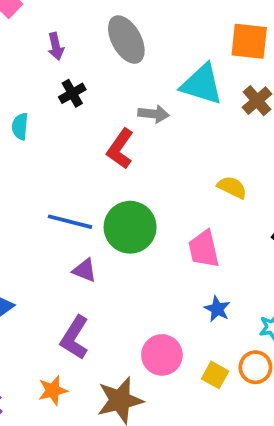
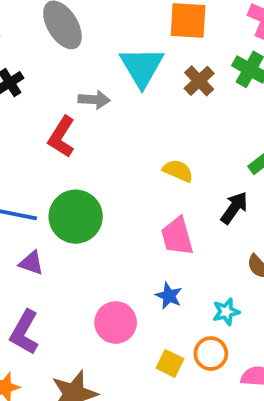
cyan triangle: (202, 84) -> (142, 67), turned 45
pink trapezoid: (204, 249) -> (177, 236), moved
pink circle: (162, 355) -> (116, 323), moved

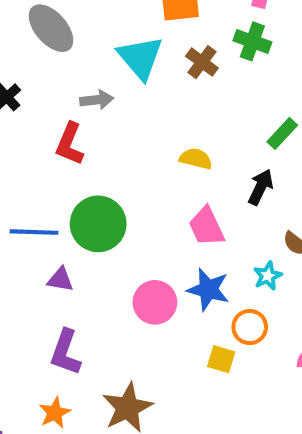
blue star: (169, 296) -> (208, 289), size x1.5
cyan star: (226, 312) -> (268, 276), moved
pink circle: (116, 323) -> (155, 302), moved
orange circle: (211, 354) -> (250, 327), moved

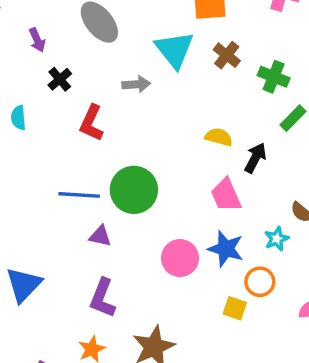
green cross: (252, 41) -> (274, 77), moved
red L-shape: (70, 144) -> (91, 123), moved
black arrow: (261, 187) -> (255, 158), moved

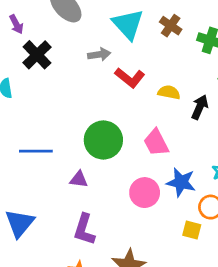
black cross: (60, 79) -> (37, 55), size x1.5
red L-shape: (91, 123) -> (130, 78), moved, turned -72
blue line: (79, 195) -> (36, 151), moved
pink trapezoid: (226, 195) -> (156, 143), moved

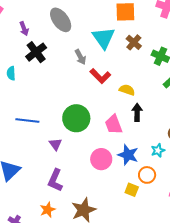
gray arrow: (99, 54) -> (80, 57), turned 63
black arrow: (200, 107) -> (137, 112), moved, turned -30
purple triangle: (79, 179) -> (55, 144), turned 40

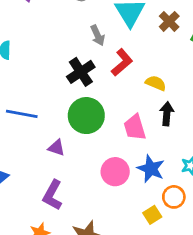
black cross: (36, 52) -> (81, 72), moved
red L-shape: (100, 76) -> (122, 62), turned -90
purple triangle: (55, 144) -> (56, 148), turned -40
yellow square: (132, 190) -> (152, 215), turned 32

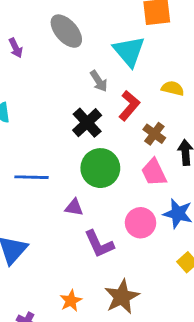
brown cross: (169, 21) -> (154, 134), moved
yellow semicircle: (156, 83) -> (173, 88), moved
purple L-shape: (53, 195) -> (99, 244), moved, turned -44

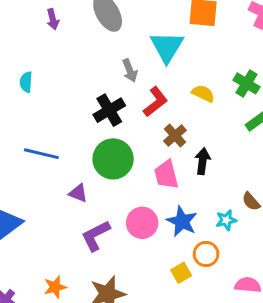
purple L-shape: (99, 244) -> (96, 236), turned 76

